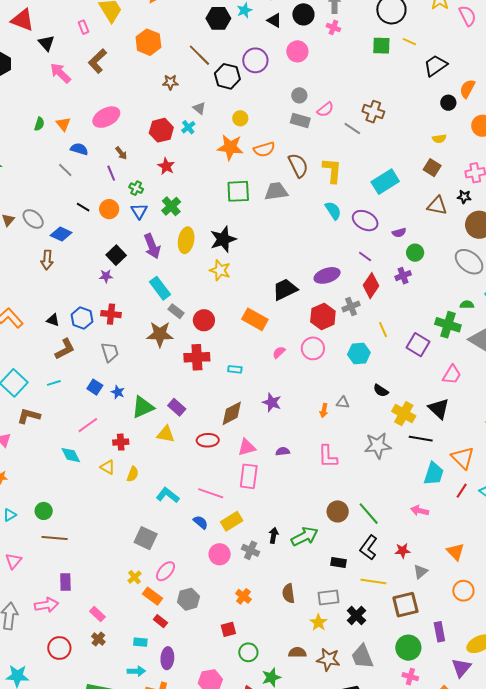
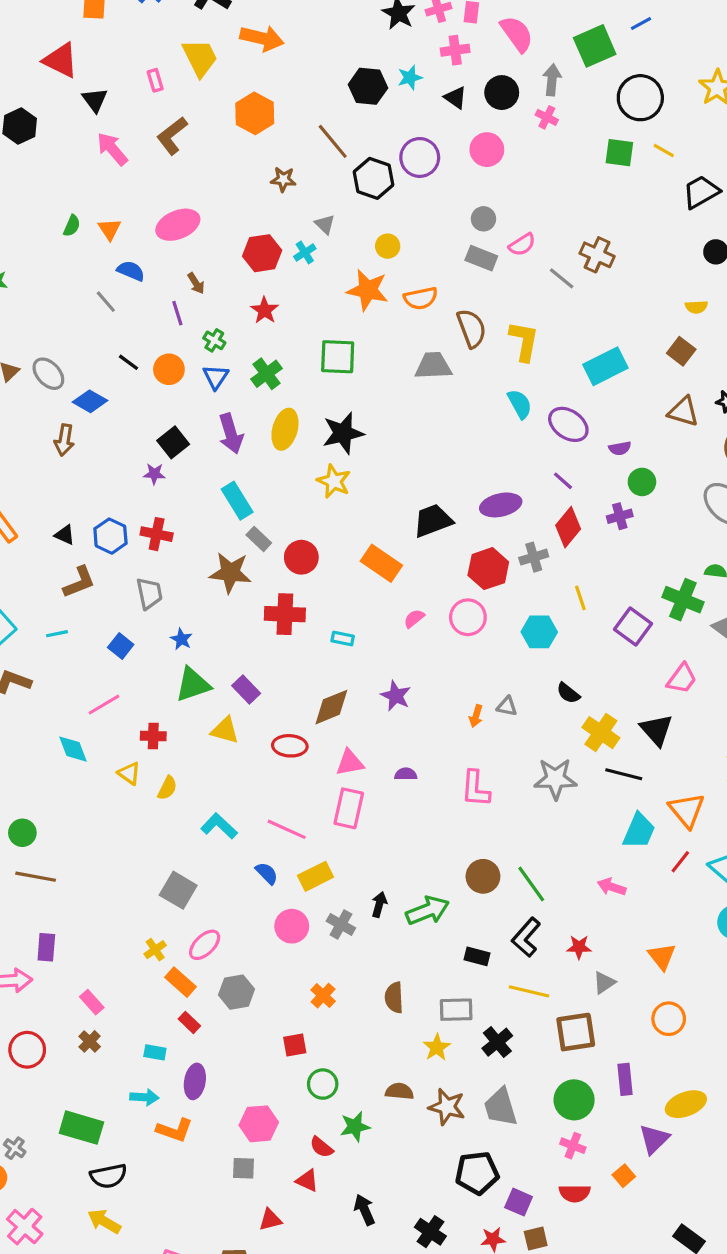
green square: (238, 191) -> (338, 357), moved
blue star: (118, 392) -> (181, 639), moved

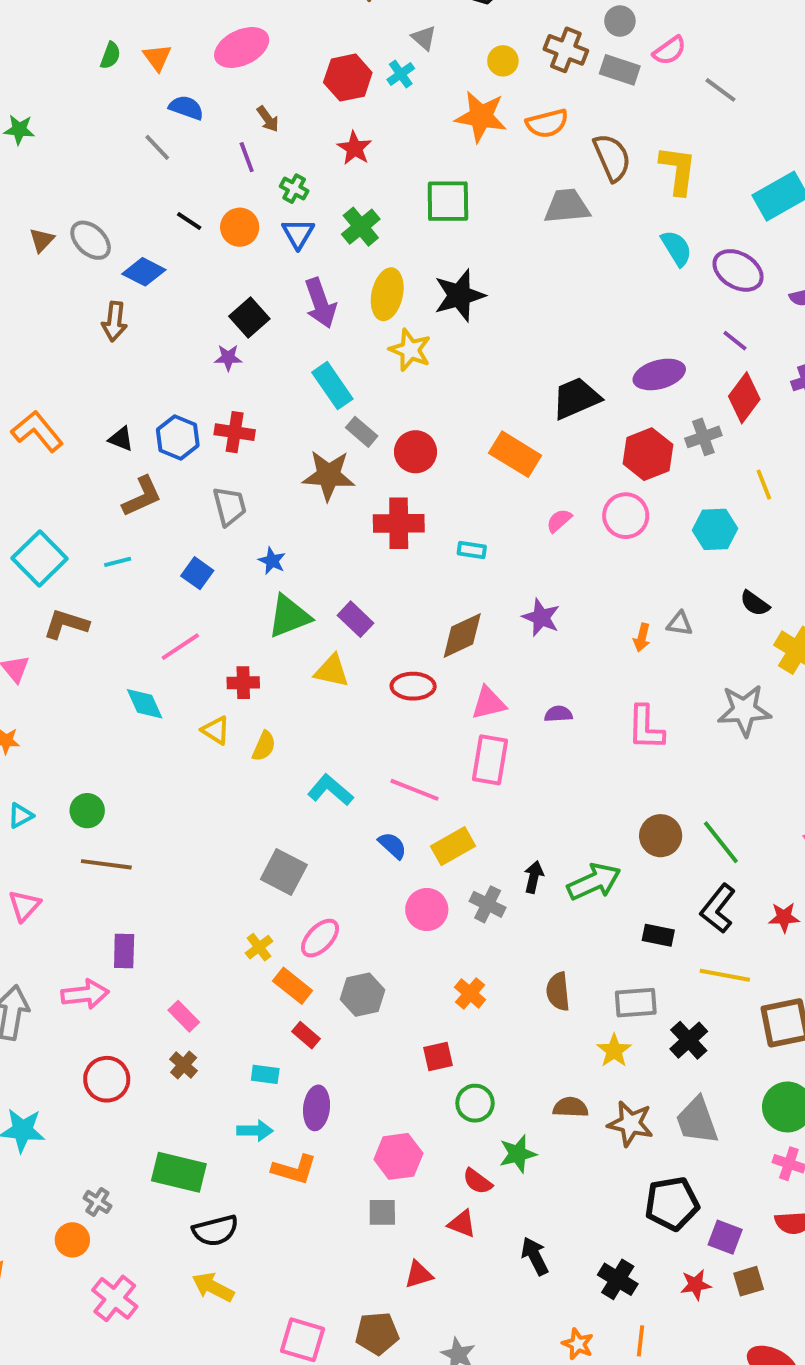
brown cross: (597, 255) -> (566, 50), moved
yellow star: (334, 481) -> (410, 350), moved

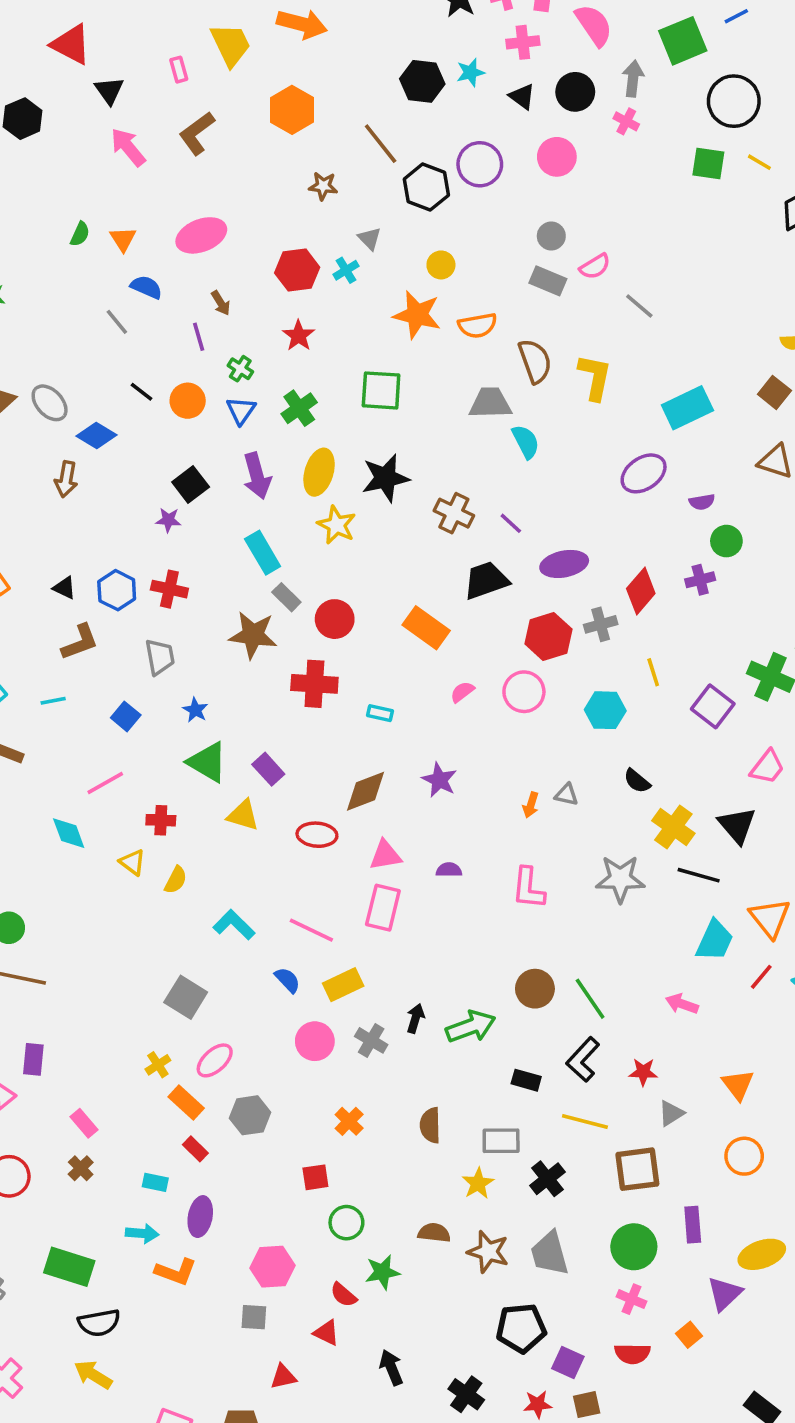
brown cross: (566, 50) -> (454, 513), moved
cyan semicircle: (676, 248) -> (526, 442), moved
purple ellipse: (738, 270) -> (644, 473), turned -69
purple line: (735, 341) -> (511, 523), moved
green triangle: (289, 616) -> (207, 762), turned 48

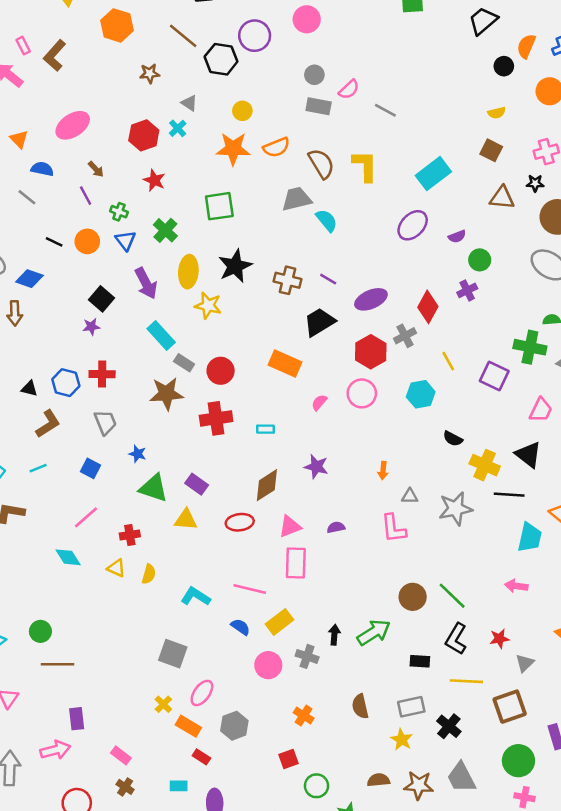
pink rectangle: (179, 70) -> (23, 46), moved
gray triangle: (566, 795) -> (410, 496), moved

